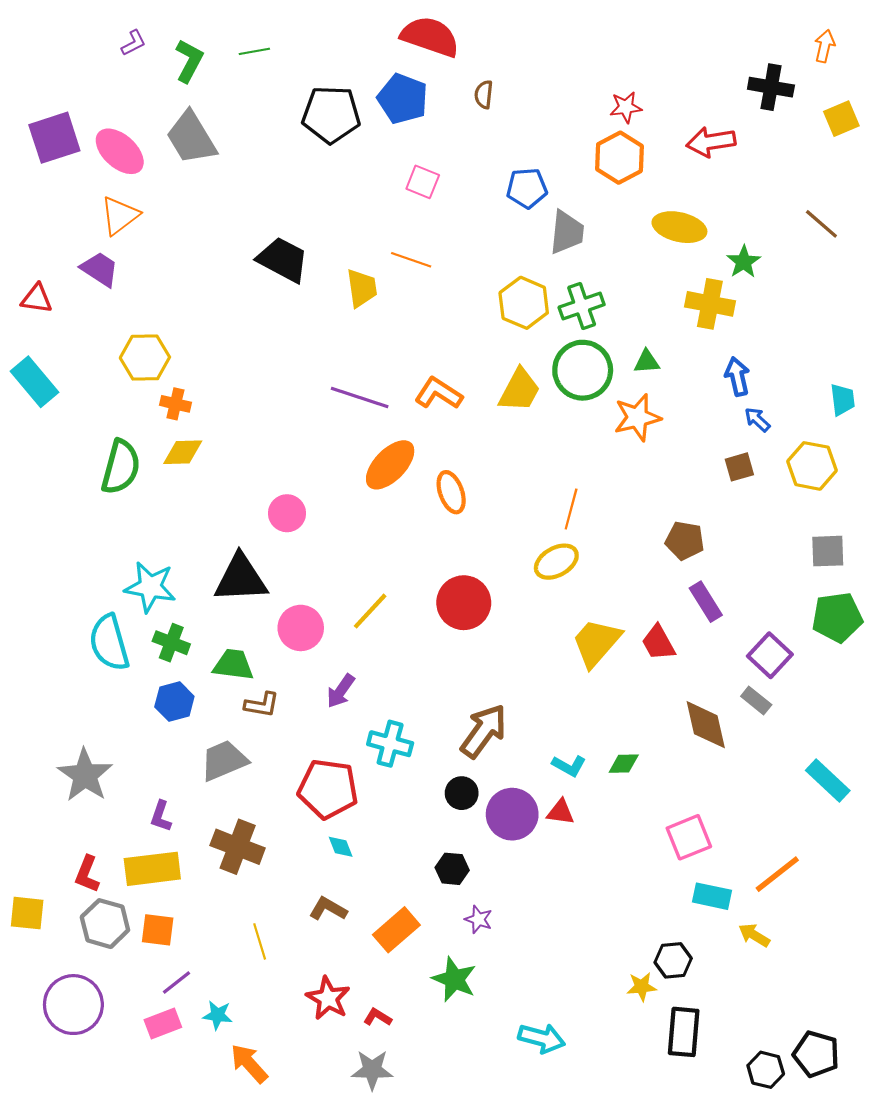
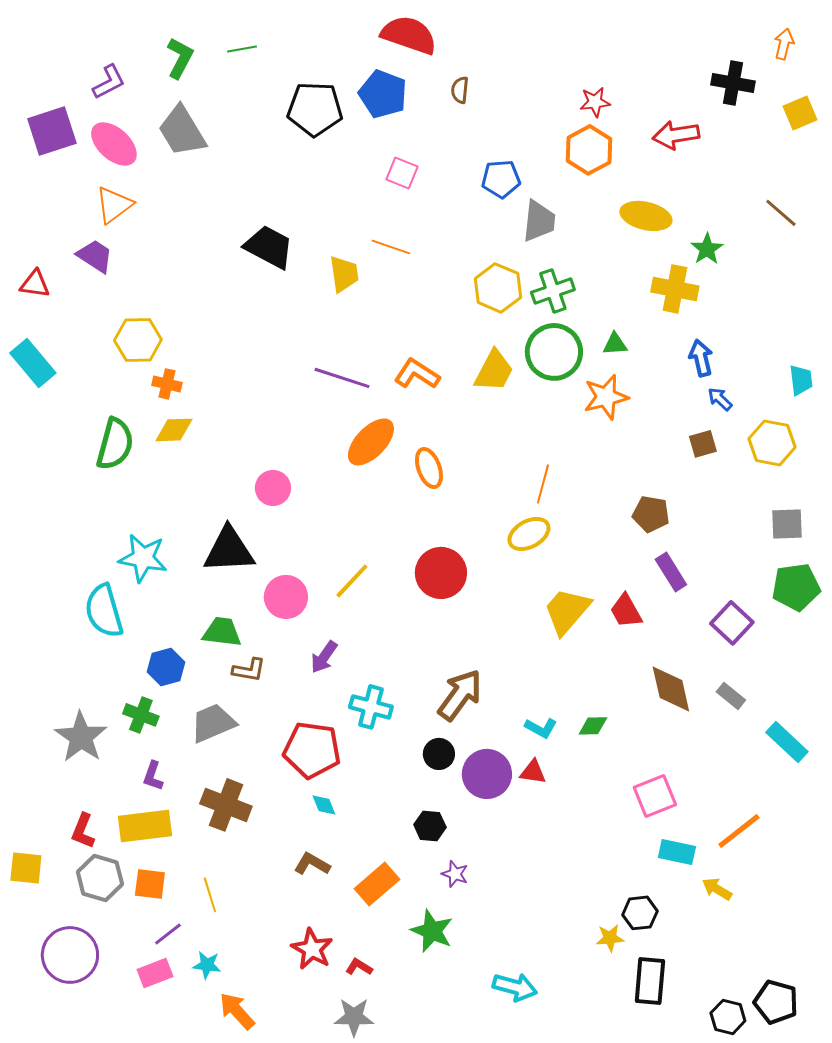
purple L-shape: (133, 43) -> (109, 82), moved, size x1.4
green cross: (171, 643) -> (141, 715), moved
gray rectangle: (756, 701) -> (731, 696), moved
yellow line: (260, 941) -> (210, 895), moved

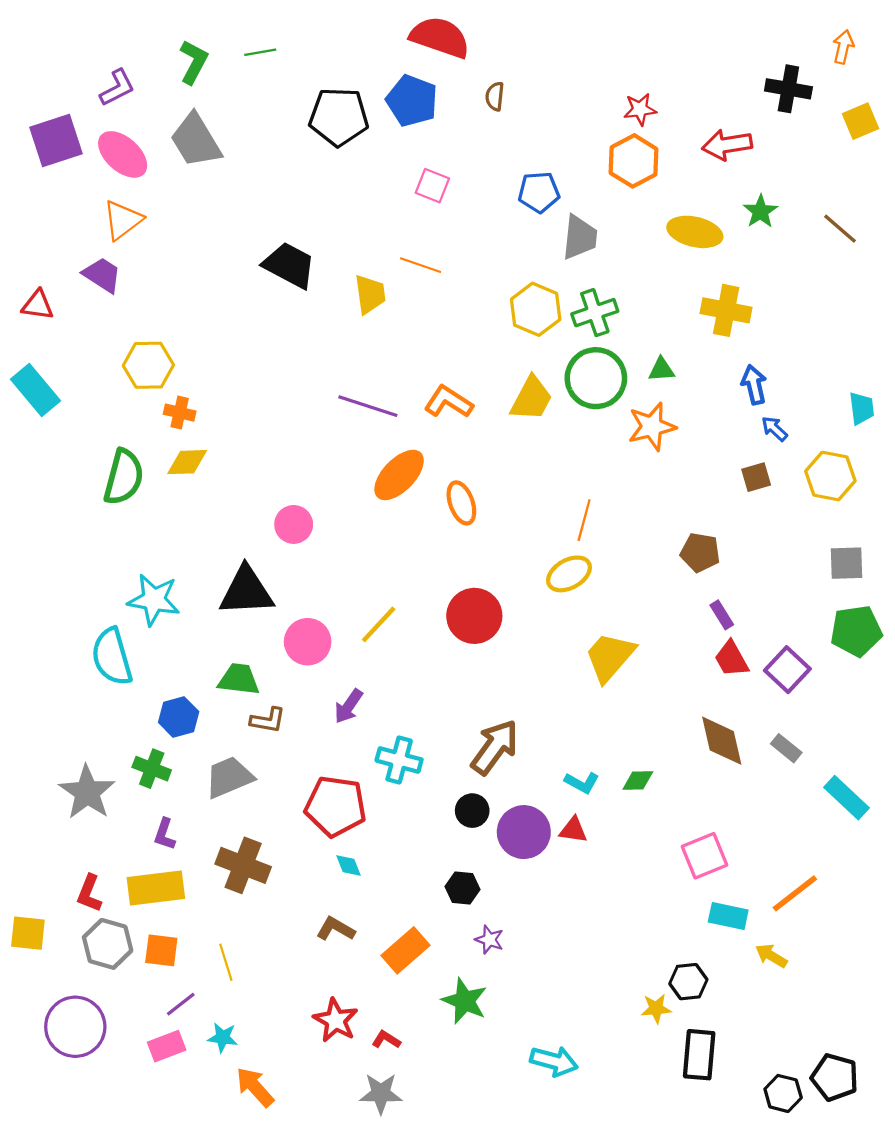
green star: (707, 249) -> (760, 211), moved
purple rectangle: (671, 572) -> (722, 615), size x0.7
red trapezoid: (626, 611) -> (731, 659), moved

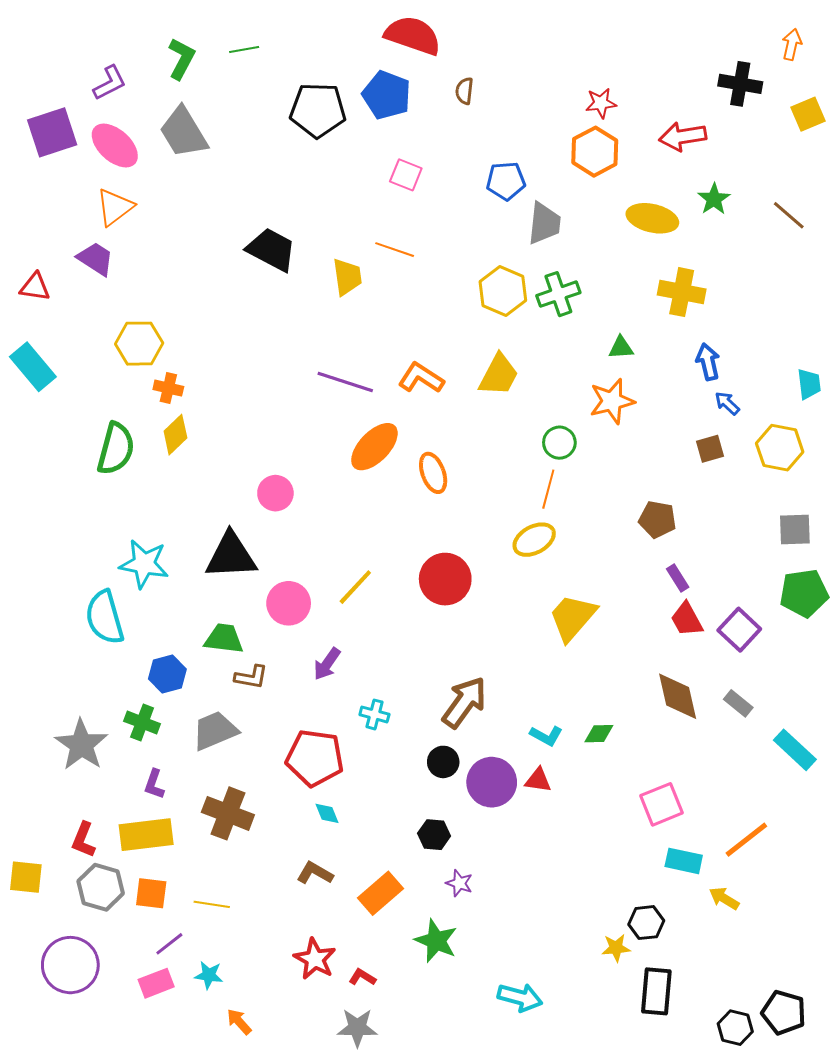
green circle: (596, 378) -> (559, 443), moved, size x0.6
yellow diamond: (187, 462) -> (175, 435), turned -42
cyan cross: (399, 760) -> (374, 714), size x0.7
yellow line: (226, 962) -> (212, 904), turned -64
orange arrow: (255, 1087) -> (239, 1022), size x0.7

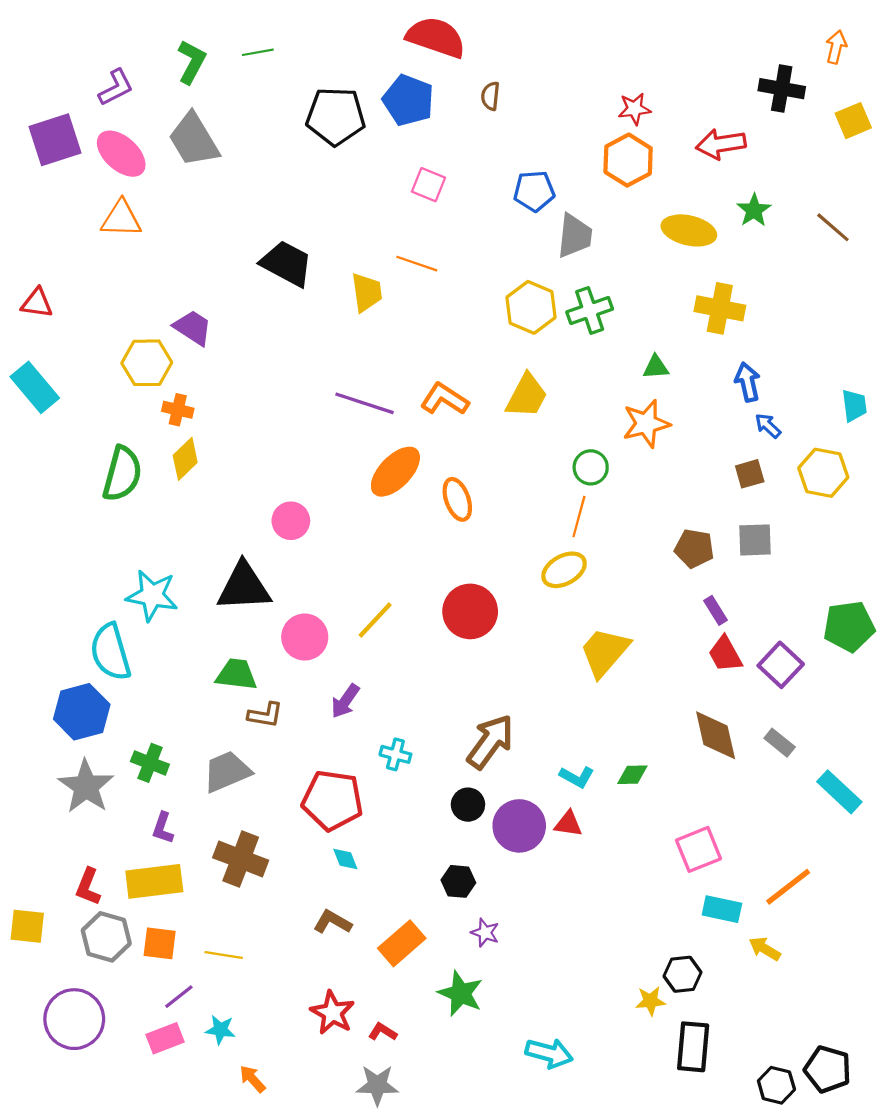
orange triangle: (115, 207) -> (121, 219), turned 39
purple trapezoid: (96, 259) -> (193, 328), moved
gray square: (795, 530) -> (755, 540), moved
blue hexagon: (167, 674) -> (82, 712), moved, size x1.4

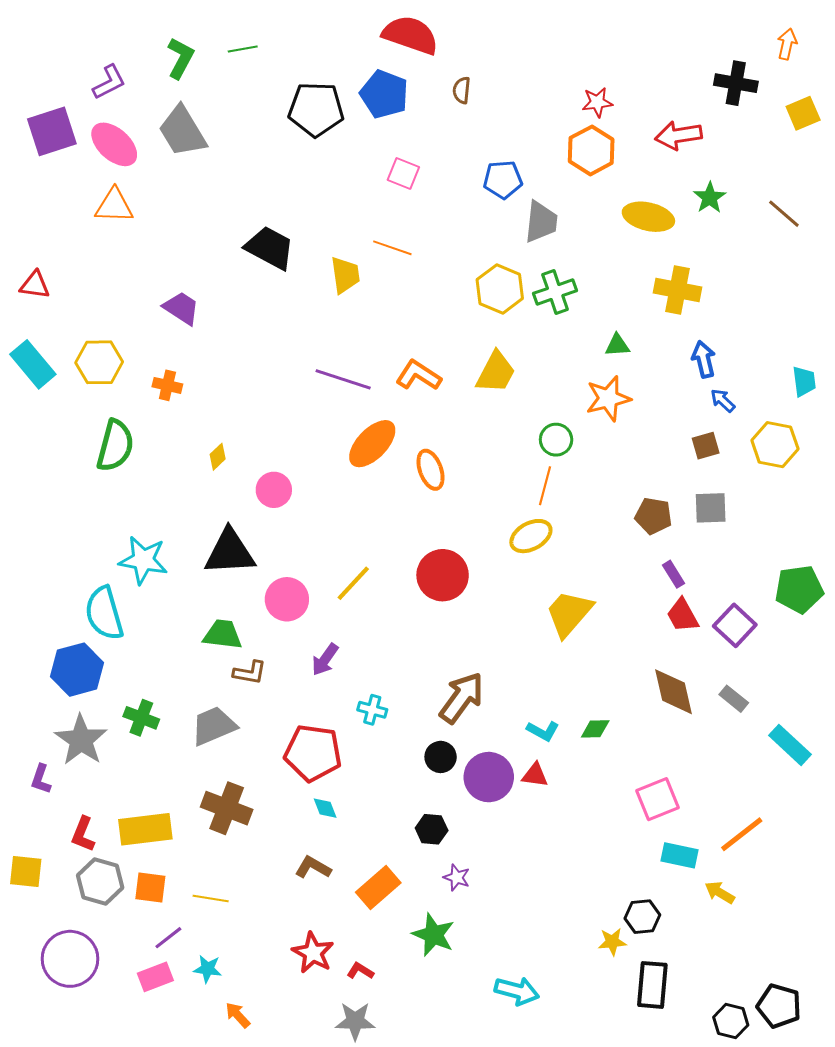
yellow hexagon: (147, 363) -> (99, 362), moved
yellow diamond: (185, 459) -> (218, 457), moved, size x0.7
purple L-shape: (163, 828) -> (41, 779), moved

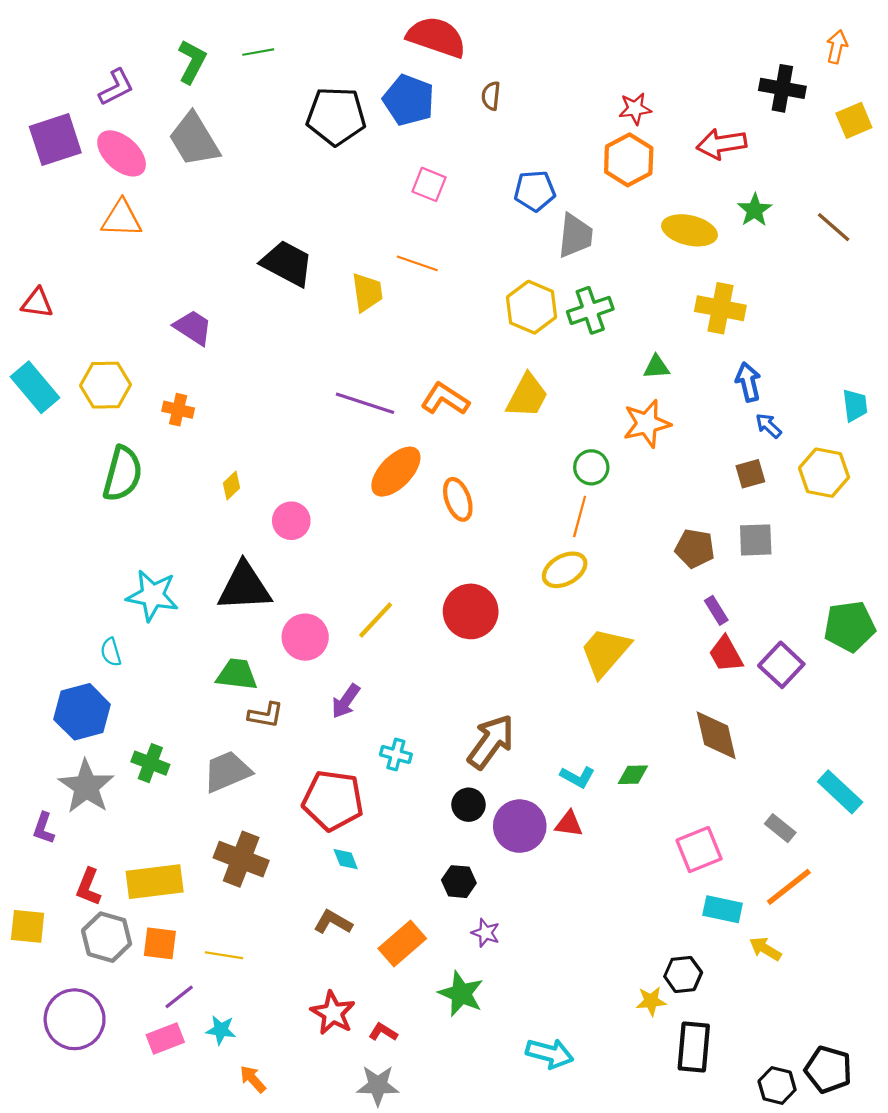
cyan semicircle: (104, 613) -> (111, 652), size x0.5
gray rectangle: (734, 699) -> (780, 828), moved

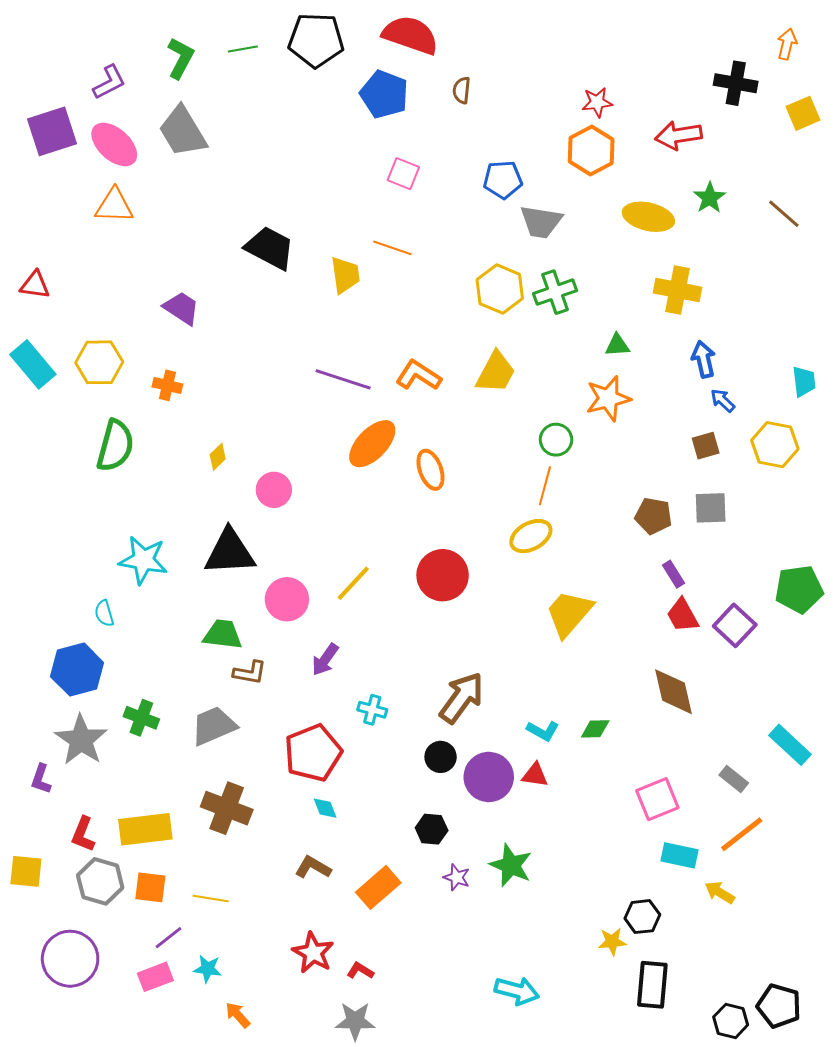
black pentagon: (336, 116) -> (316, 40), moved
gray trapezoid: (575, 236) -> (541, 222), turned 93
red pentagon: (333, 800) -> (313, 753), turned -30
green star: (461, 994) -> (511, 865), moved

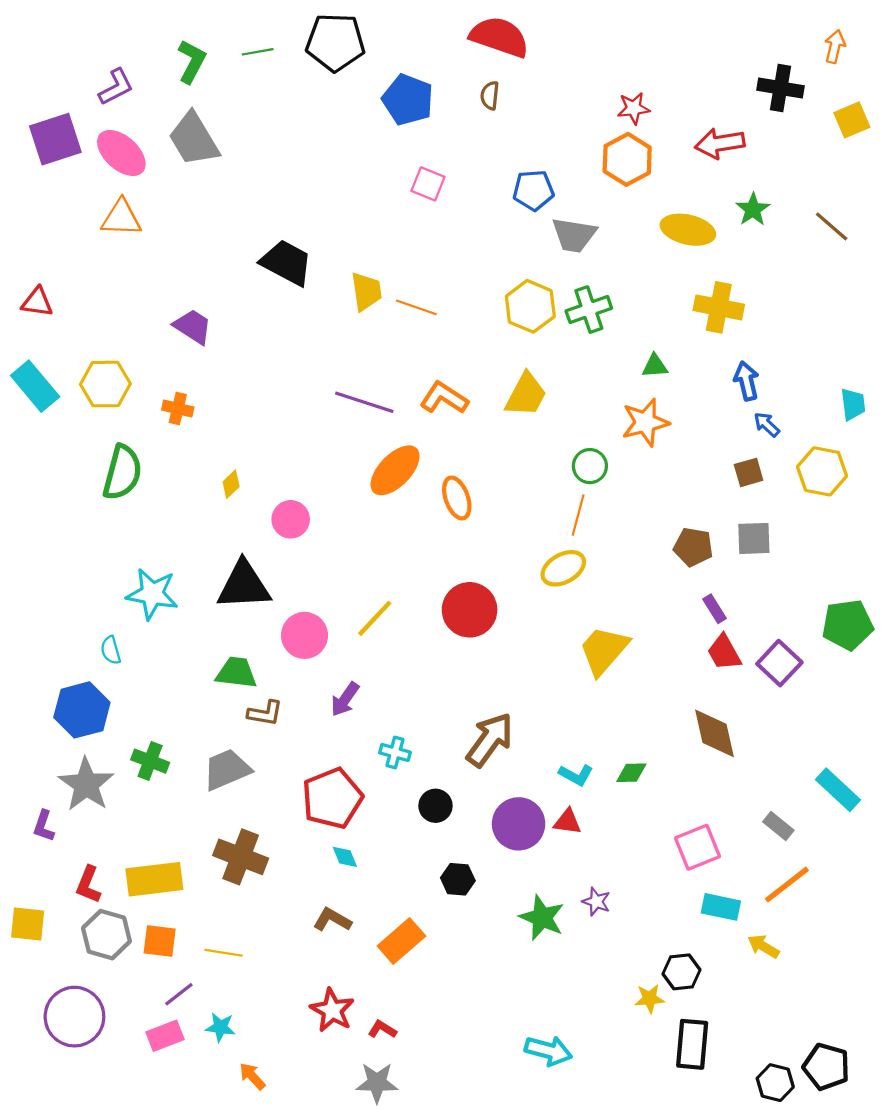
red semicircle: (410, 35) -> (499, 37), moved
orange line: (392, 248) -> (416, 307), moved
black circle: (441, 757) -> (435, 806), moved
purple star: (457, 877) -> (596, 902), moved

